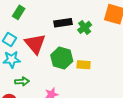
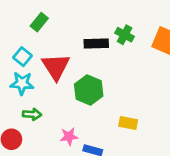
green cross: (85, 27) -> (125, 35), moved, turned -32
yellow rectangle: (84, 65) -> (128, 123), moved

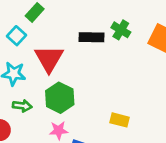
cyan square: (23, 57) -> (16, 36), moved
green hexagon: (89, 90) -> (60, 98), moved

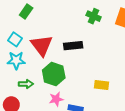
cyan square: (16, 36) -> (15, 39), moved
black rectangle: (92, 37) -> (73, 46), moved

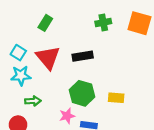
green rectangle: (26, 11) -> (45, 23), moved
green cross: (94, 16) -> (103, 22), turned -32
green hexagon: (54, 74) -> (82, 93), moved

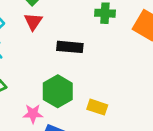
red triangle: (48, 58) -> (33, 22), moved, size x0.6

